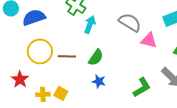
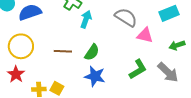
yellow circle: (40, 51) -> (21, 46), moved
blue star: (99, 81) -> (95, 76), size x1.5
green L-shape: (142, 87) -> (138, 69), moved

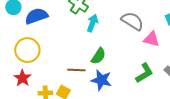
brown line: (63, 51) -> (76, 70), moved

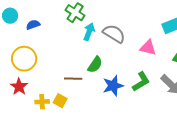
blue semicircle: (36, 16) -> (33, 25), size x0.6
gray semicircle: (132, 21) -> (114, 34), moved
blue star: (101, 80) -> (113, 86), moved, turned -30

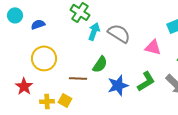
yellow circle: (24, 59) -> (44, 58), moved

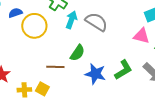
pink triangle: (153, 47) -> (141, 36), moved
yellow circle: (44, 58) -> (34, 26), moved
blue star: (118, 85) -> (95, 74), turned 30

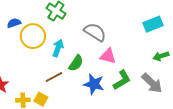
cyan arrow: (71, 20) -> (58, 48), moved
pink triangle: (141, 36) -> (108, 56), moved
brown line: (55, 67) -> (54, 77), turned -30

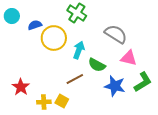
green semicircle: (76, 63) -> (97, 65), turned 84

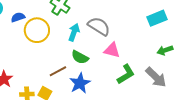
cyan arrow: (79, 50) -> (74, 32), moved
blue star: (115, 86) -> (80, 83), moved, turned 30

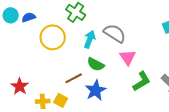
blue semicircle: (18, 17) -> (29, 17), moved
pink triangle: (112, 50) -> (128, 57), turned 42

